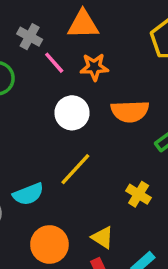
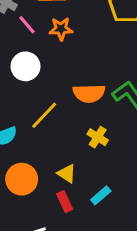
orange semicircle: (130, 111) -> (89, 93), moved
white circle: (72, 113) -> (26, 66), moved

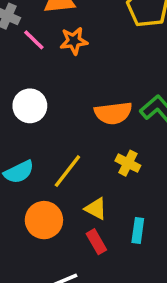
white circle: (26, 66) -> (30, 106), moved
yellow line: (44, 115) -> (67, 171), moved
cyan rectangle: (101, 195) -> (138, 231), turned -36

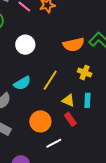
orange circle: (44, 220) -> (40, 121), moved
cyan rectangle: (138, 231) -> (87, 100), moved

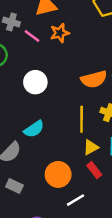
yellow line: (50, 80) -> (82, 119), moved, turned -30
yellow triangle: (68, 100) -> (91, 147), turned -48

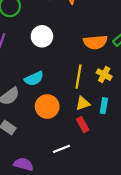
orange circle: (58, 174) -> (47, 106), moved

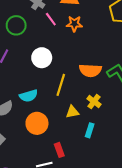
yellow line: (78, 77) -> (61, 85), moved
yellow triangle: (83, 103) -> (72, 112), moved
red rectangle: (83, 124) -> (59, 150), moved

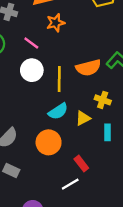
pink line: (51, 19) -> (31, 43), moved
yellow line: (61, 85) -> (59, 79), moved
cyan semicircle: (29, 96) -> (58, 111), moved

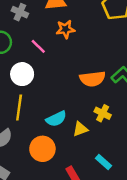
white circle: (32, 70) -> (22, 74), moved
yellow line: (59, 79) -> (19, 108), moved
cyan rectangle: (108, 132) -> (103, 162), moved, turned -56

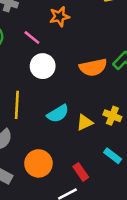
white circle: (22, 74) -> (43, 66), moved
yellow cross: (103, 113) -> (112, 116), moved
orange circle: (42, 149) -> (38, 163), moved

